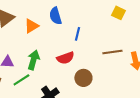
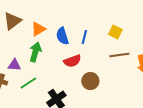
yellow square: (118, 13) -> (115, 32), moved
blue semicircle: (55, 16) -> (62, 36), moved
green arrow: (33, 60) -> (35, 52), moved

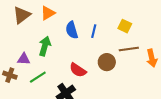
orange triangle: (38, 29) -> (48, 13), moved
red semicircle: (72, 61) -> (78, 70), moved, turned 54
brown circle: (90, 81) -> (107, 62), moved

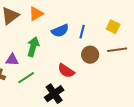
blue semicircle: (72, 30) -> (60, 31), turned -96
brown circle: (107, 62) -> (90, 55), moved

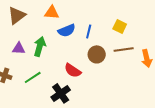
orange triangle: (36, 14) -> (52, 12), moved, turned 35
purple triangle: (12, 60) -> (19, 48), moved

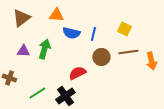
blue semicircle: (67, 30) -> (71, 33), turned 36
red semicircle: (73, 70) -> (77, 73), turned 120
green line: (33, 77) -> (37, 93), moved

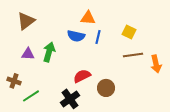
orange triangle: (56, 15) -> (88, 18), moved
brown circle: (101, 57) -> (106, 88), moved
green line: (37, 93) -> (31, 96), moved

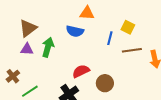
brown triangle: (26, 21) -> (28, 28), moved
blue line: (98, 37) -> (110, 38), moved
brown cross: (14, 81) -> (13, 76), turned 32

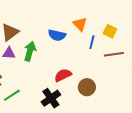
orange triangle: (87, 13) -> (80, 24), moved, turned 42

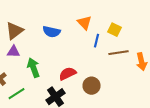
blue semicircle: (57, 35) -> (52, 32), moved
green arrow: (30, 51) -> (34, 68), moved, turned -36

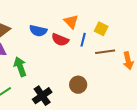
red semicircle: (68, 74) -> (60, 40), moved, turned -132

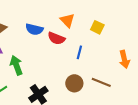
blue line: (83, 40) -> (79, 52), moved
brown line: (105, 52) -> (101, 82), moved, turned 30

